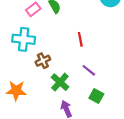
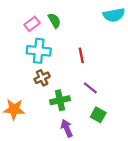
cyan cross: (24, 39) -> (39, 51), moved
green cross: (60, 82) -> (60, 100), turned 36

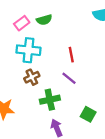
green semicircle: (54, 21) -> (44, 20), turned 104
purple line: (90, 88) -> (69, 78), moved

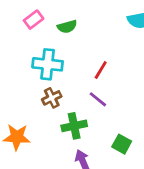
pink rectangle: (22, 23) -> (34, 20), moved
red line: (71, 55) -> (101, 70), turned 42

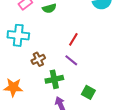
cyan cross: (48, 64) -> (18, 35), moved

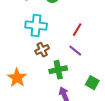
cyan cross: (18, 35) -> (36, 26), moved
orange star: (13, 87) -> (17, 78), turned 30

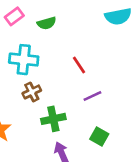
red line: (77, 30) -> (79, 65), turned -64
purple line: (75, 51) -> (92, 96), moved, turned -64

